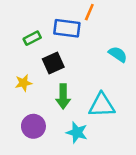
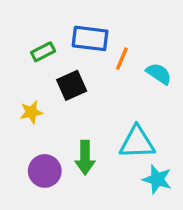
orange line: (89, 12) -> (122, 59), moved
green arrow: (63, 97) -> (85, 158), moved
cyan star: (77, 132) -> (157, 179), moved

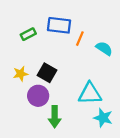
black square: (72, 85) -> (47, 73), moved, turned -36
green arrow: (85, 158) -> (55, 117), moved
purple circle: (45, 171) -> (38, 96), moved

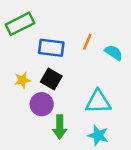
blue rectangle: (59, 25) -> (51, 48), moved
green rectangle: (28, 34) -> (20, 24), moved, size x1.6
cyan star: (103, 118) -> (98, 135), moved

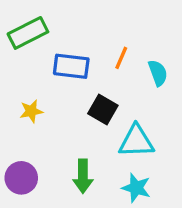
cyan semicircle: (114, 53) -> (158, 73), turned 36
black square: (51, 79) -> (103, 110), moved
purple circle: (42, 104) -> (21, 178), moved

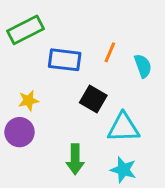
purple circle: (21, 178) -> (19, 132), moved

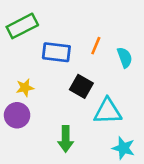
cyan star: (123, 170) -> (123, 148), moved

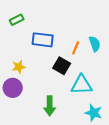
green rectangle: (22, 26) -> (17, 20), size x0.6
orange line: (96, 46) -> (76, 48), moved

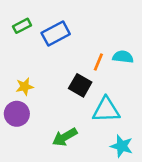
blue rectangle: (43, 40) -> (56, 34), moved, turned -35
cyan semicircle: (95, 44) -> (123, 57), turned -63
green arrow: (50, 106) -> (65, 137), turned 60

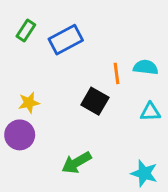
green rectangle: (22, 26) -> (26, 30), turned -30
orange line: (98, 62) -> (116, 73), turned -30
cyan triangle: (106, 110) -> (150, 112), moved, size x0.6

